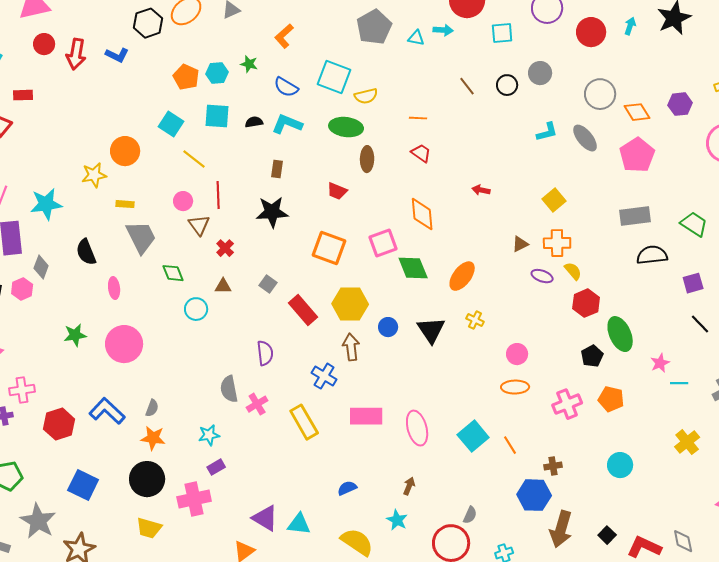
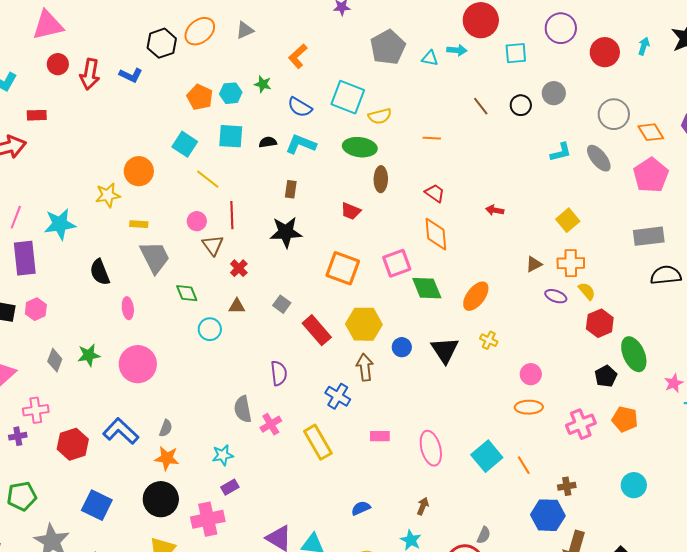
red trapezoid: (421, 153) -> (435, 193), moved
gray diamond: (41, 267) -> (55, 360), moved
pink rectangle: (366, 416) -> (380, 436), size x0.6

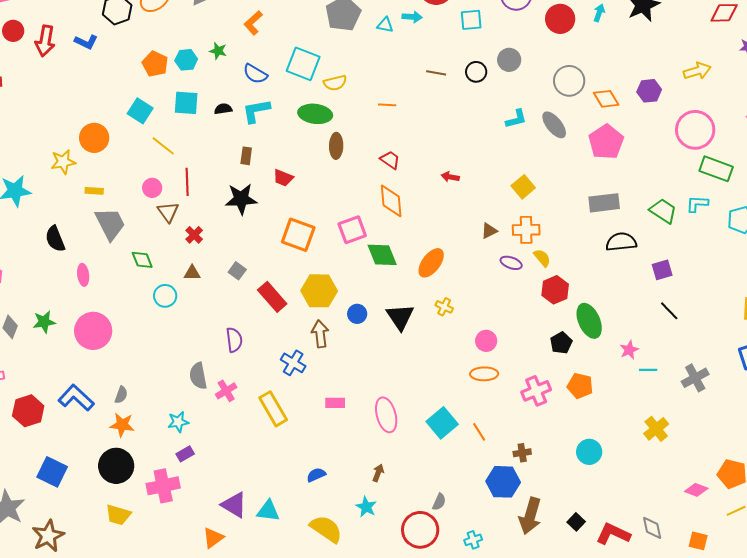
brown line: (481, 106) -> (436, 73), turned -42
cyan L-shape: (301, 144) -> (256, 111), turned -32
red trapezoid: (351, 211) -> (283, 178), moved

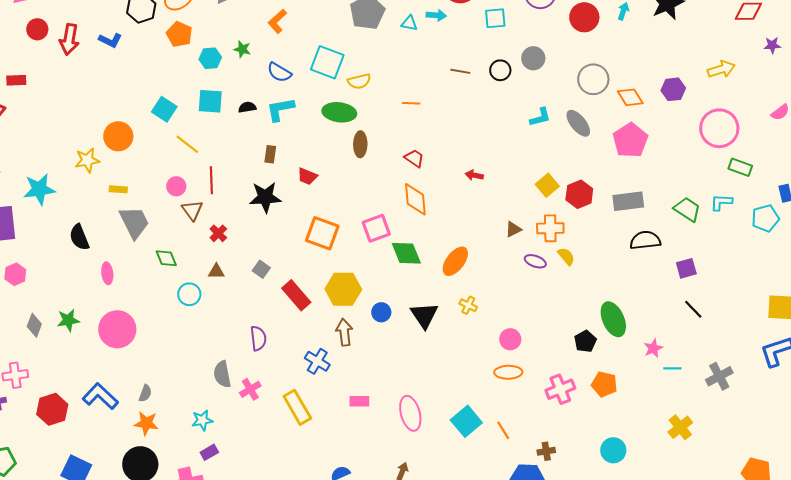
orange pentagon: (155, 64) -> (179, 34), moved
green rectangle: (716, 169) -> (740, 167), size x0.7
red hexagon: (555, 290) -> (579, 194), moved

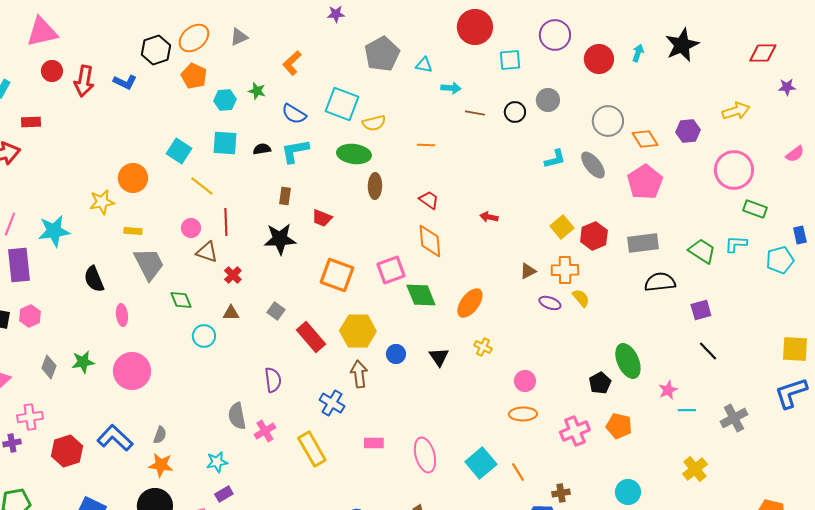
cyan arrow: (436, 15) -> (451, 88), moved
brown triangle: (192, 210) -> (207, 252), turned -35
black triangle: (424, 315) -> (439, 357), size x0.7

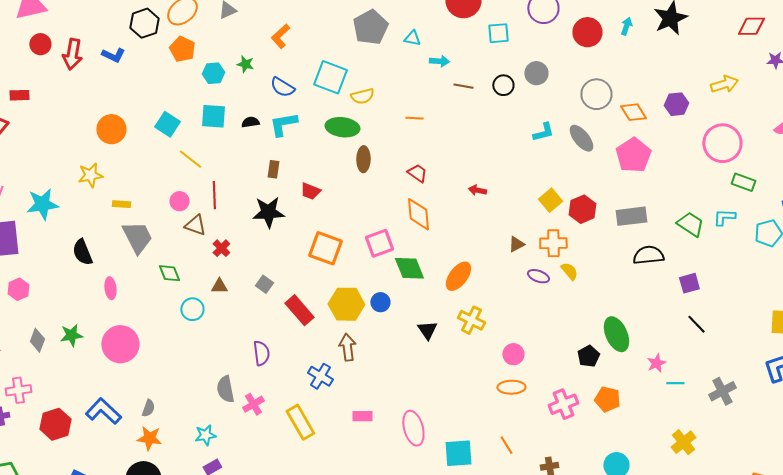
orange circle: (133, 178) -> (111, 129), moved
yellow cross: (483, 347) -> (471, 320), size x1.5
blue circle: (396, 354) -> (380, 302), moved
cyan square: (481, 463) -> (458, 453), moved, turned 36

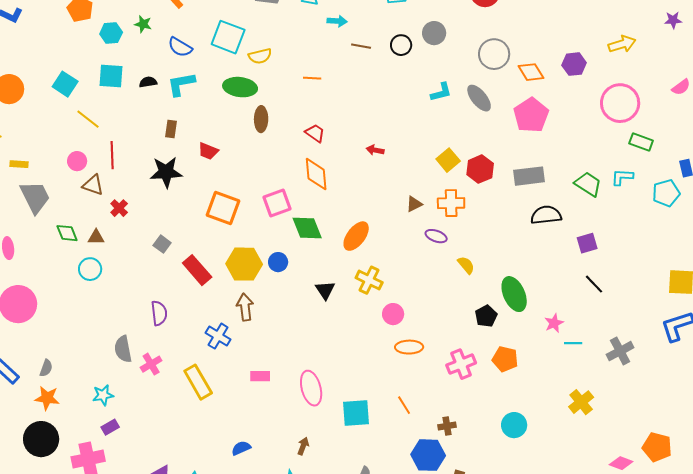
yellow semicircle: (569, 271) -> (466, 265), moved
brown triangle: (219, 286) -> (96, 237), moved
pink circle: (513, 354) -> (393, 314), moved

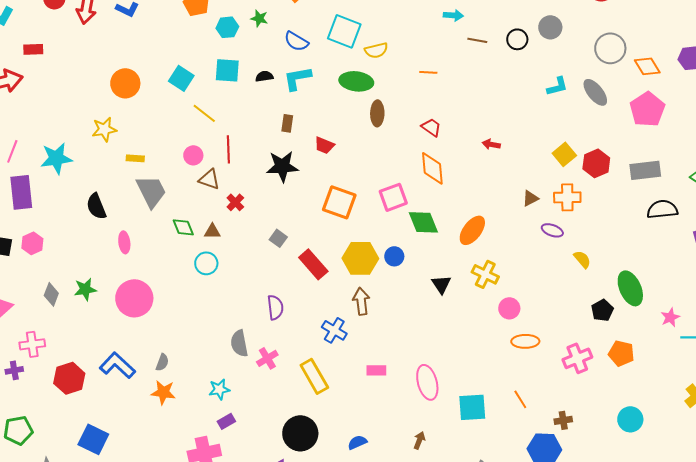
black circle: (41, 439) -> (300, 433), moved

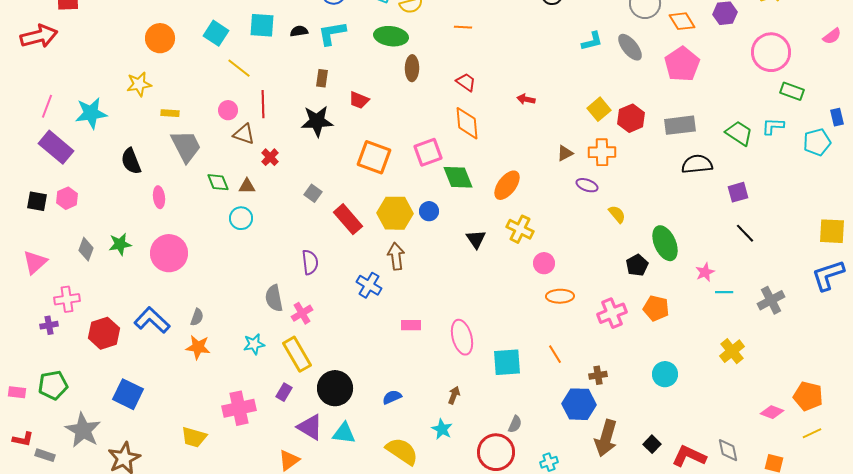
purple rectangle: (21, 192) -> (56, 147), turned -44
yellow rectangle: (314, 376) -> (297, 354), moved
purple rectangle: (226, 421) -> (284, 392), moved, turned -30

